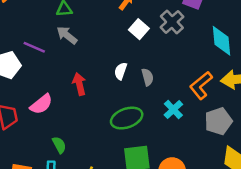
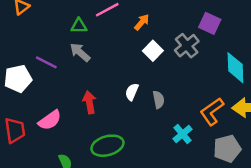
green ellipse: (127, 118) -> (107, 146), moved

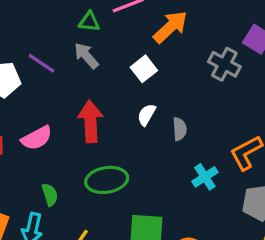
orange arrow: (142, 22) -> (170, 27), size x1.6
gray cross: (187, 46) -> (224, 64), turned -30
white square: (153, 51) -> (144, 69), moved
red arrow: (89, 102) -> (90, 121), size x1.4

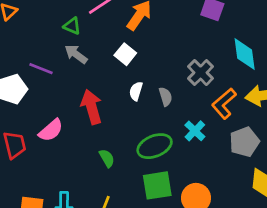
green triangle: (89, 22) -> (72, 26), turned 30
gray cross: (224, 64) -> (201, 73), moved, turned 30
green ellipse: (107, 180) -> (155, 146), moved
green semicircle: (50, 195) -> (107, 158), moved

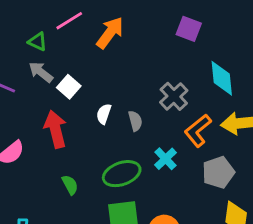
white square: (125, 54) -> (69, 87), moved

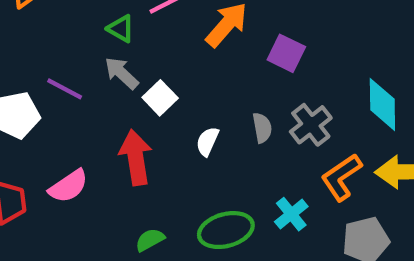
purple square: (189, 29) -> (286, 53), moved
gray semicircle: (135, 121) -> (262, 128), moved
green semicircle: (70, 185) -> (150, 240), turned -96

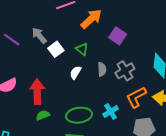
green triangle: (121, 29) -> (82, 49), moved
red arrow: (136, 158) -> (37, 92), moved

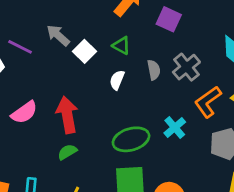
green semicircle: (43, 115) -> (67, 152), moved

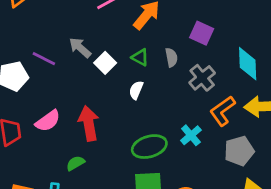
purple square: (169, 19) -> (202, 33), moved
gray semicircle: (154, 70) -> (171, 57), moved
green semicircle: (67, 152) -> (75, 163), moved

